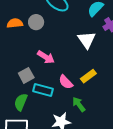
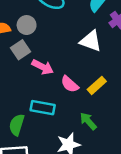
white triangle: (87, 40) -> (91, 41), turned -30
gray square: (26, 75) -> (20, 50), moved
pink semicircle: (66, 82) -> (70, 84), moved

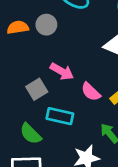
gray square: (20, 50) -> (37, 89), moved
green semicircle: (17, 125) -> (31, 134), turned -65

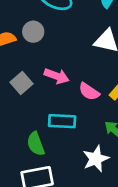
gray square: (37, 89) -> (21, 83), moved
green semicircle: (31, 134) -> (36, 144), turned 35

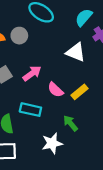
pink arrow: (57, 76) -> (32, 73), turned -66

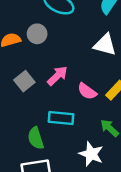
white star: (52, 143) -> (91, 154), turned -30

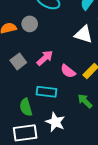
white star: (91, 154) -> (55, 122), moved

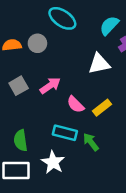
white triangle: (84, 34) -> (99, 64), turned -36
cyan rectangle: (47, 92) -> (65, 133), moved

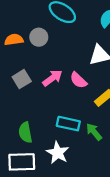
pink semicircle: (75, 104) -> (78, 80), moved

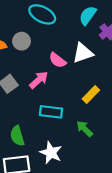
pink semicircle: (78, 80) -> (58, 60), moved
cyan rectangle: (68, 124) -> (51, 112), moved

